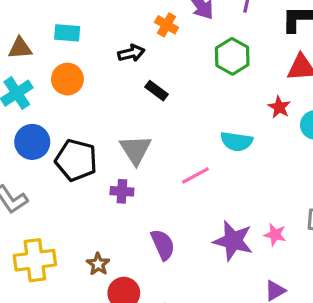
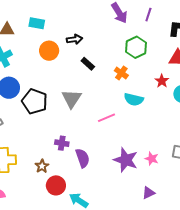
orange cross: (167, 25) -> (121, 73), moved
orange circle: (67, 79) -> (49, 51), moved
purple cross: (122, 191) -> (62, 143), moved

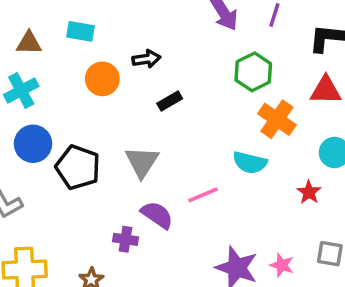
black rectangle: (88, 64) -> (170, 101), turned -72
orange cross: (121, 73) -> (277, 119), moved, size x1.5
red star: (162, 81) -> (309, 192), moved
purple semicircle: (83, 158) -> (157, 215), moved, turned -36

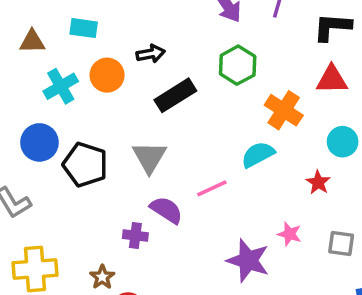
green hexagon: (253, 72) -> (238, 65), moved
cyan cross: (21, 90) -> (61, 86), moved
black rectangle: (170, 101) -> (175, 95), size x1.6
cyan semicircle: (250, 163) -> (258, 155), turned 140
pink star: (282, 265) -> (289, 234), moved

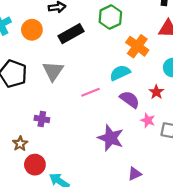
orange circle: (107, 75) -> (32, 30), moved
purple semicircle: (166, 210) -> (130, 99), moved
pink star: (289, 234) -> (148, 120), moved

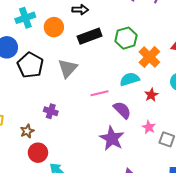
green hexagon: (110, 17) -> (126, 38), moved
red star: (156, 92) -> (151, 95), moved
purple semicircle: (130, 99) -> (122, 110), moved

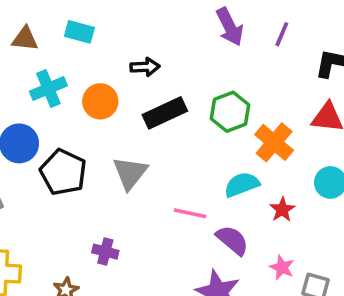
pink line: (100, 93) -> (190, 213), turned 30

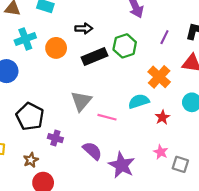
purple line: (282, 34) -> (164, 37), moved
green hexagon: (230, 112) -> (125, 46), moved
black pentagon: (63, 172) -> (30, 116), moved
gray triangle: (130, 173) -> (81, 101), moved
purple semicircle: (232, 240) -> (92, 151), moved

